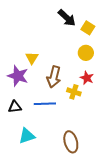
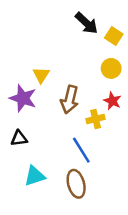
yellow cross: (74, 92) -> (96, 119), turned -32
blue line: (45, 104) -> (81, 150), moved, turned 60
brown ellipse: (71, 142) -> (76, 184), moved

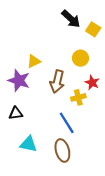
yellow circle: (111, 68) -> (80, 58), moved
yellow triangle: (41, 75) -> (34, 61), turned 32
cyan triangle: (35, 176) -> (28, 144), turned 30

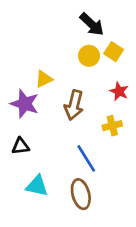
yellow square: (93, 29) -> (114, 52), moved
yellow circle: (80, 58) -> (89, 56), moved
red star: (92, 83) -> (119, 91), moved
yellow cross: (78, 97) -> (112, 126), moved

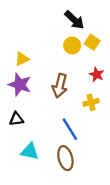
yellow triangle: (44, 79) -> (22, 59), moved

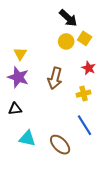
yellow triangle: (22, 59) -> (20, 54), turned -32
blue line: (70, 129) -> (85, 125), moved
brown ellipse: (65, 158) -> (60, 145), turned -30

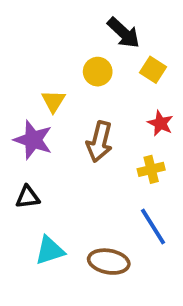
yellow circle: (66, 41) -> (98, 72), moved
yellow triangle: (20, 54) -> (53, 101), moved
cyan triangle: (27, 138) -> (50, 250), turned -30
brown ellipse: (60, 145) -> (109, 262), turned -35

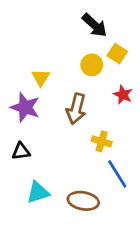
yellow circle: (98, 72) -> (92, 65), moved
yellow cross: (151, 169) -> (102, 141), moved, turned 30

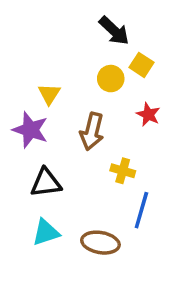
black triangle: (21, 151) -> (46, 183), moved, size x1.4
blue line: (117, 174) -> (141, 210), turned 48

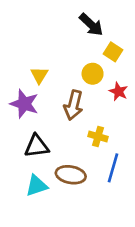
yellow circle: (111, 79) -> (93, 74), moved
brown ellipse: (100, 243) -> (71, 175), moved

